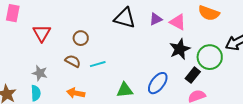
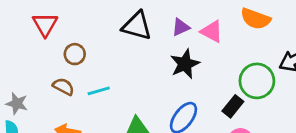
red triangle: (42, 33) -> (45, 24), moved
black star: (180, 49) -> (185, 64), moved

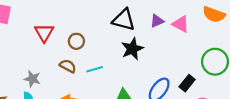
red triangle: (45, 24) -> (44, 33), moved
black star: (185, 64) -> (132, 49), moved
black rectangle: (233, 106) -> (187, 83), moved

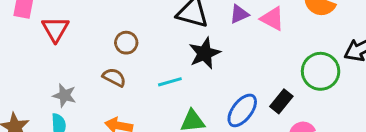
red triangle: (44, 33) -> (55, 29), moved
cyan line: (95, 69) -> (170, 82), moved

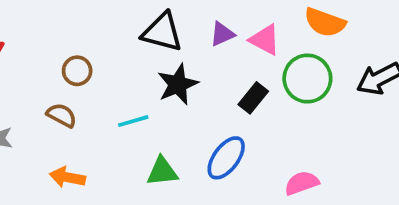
green circle: (321, 71) -> (307, 79), moved
black rectangle: (281, 101) -> (253, 98), moved

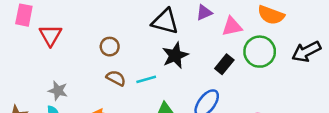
purple triangle: (222, 34) -> (204, 13), moved
pink triangle: (265, 40) -> (232, 26), turned -40
brown semicircle: (62, 115) -> (116, 78), moved

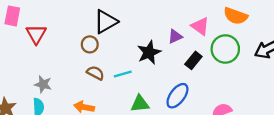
purple triangle: (204, 13) -> (175, 36), moved
black triangle: (165, 21) -> (106, 22), moved, turned -45
pink triangle: (232, 26) -> (200, 26), turned 48

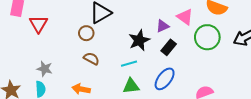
black rectangle: (193, 60) -> (169, 47), moved
cyan line: (123, 74) -> (129, 64), moved

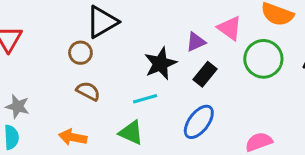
green triangle: (131, 86) -> (131, 133), moved, turned 30

